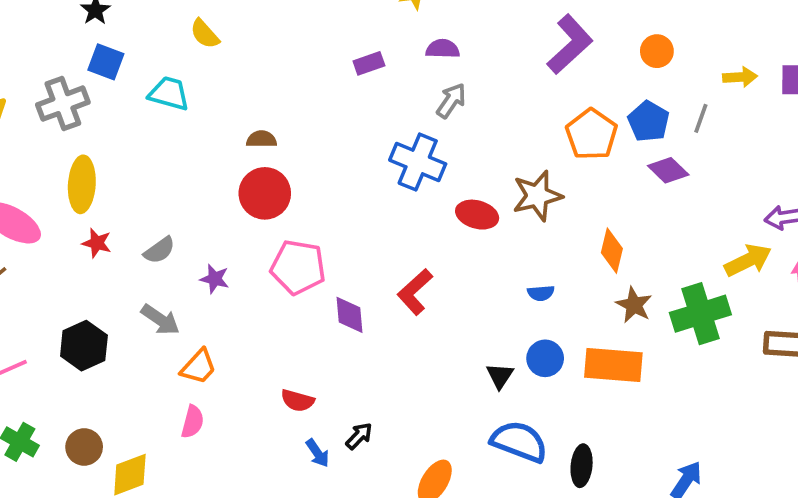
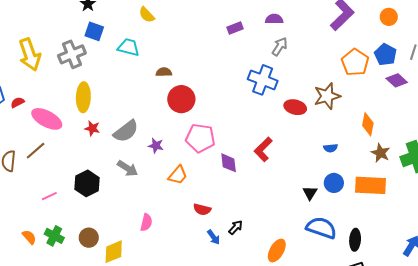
brown semicircle: (262, 139) -> (164, 72), moved
gray semicircle: (159, 250) -> (126, 131), size x1.5
orange trapezoid: (199, 367) -> (178, 175), moved

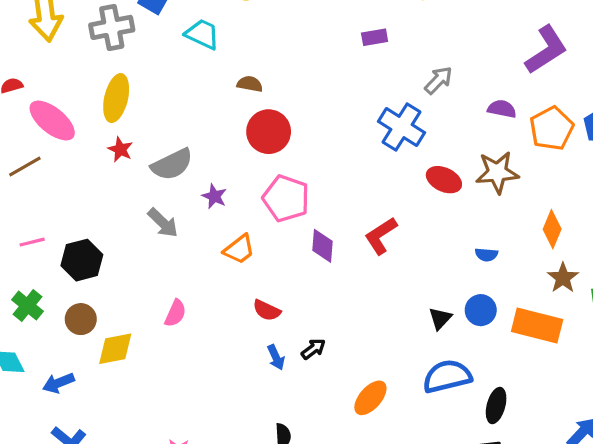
purple semicircle: (274, 19) -> (502, 109), moved
black hexagon: (87, 183) -> (82, 260), moved
blue semicircle: (321, 228) -> (447, 376), turned -44

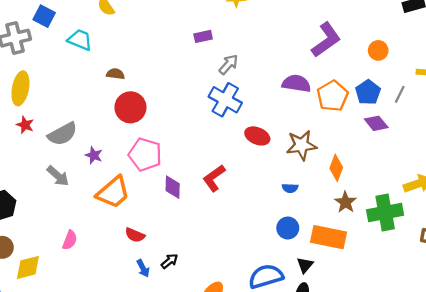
gray arrow: (438, 80) -> (229, 65), moved
purple semicircle: (502, 109) -> (296, 83), size x1.4
brown star: (497, 172) -> (301, 145), moved
orange trapezoid: (239, 249) -> (113, 192), size x1.5
black triangle: (440, 318) -> (305, 265), moved

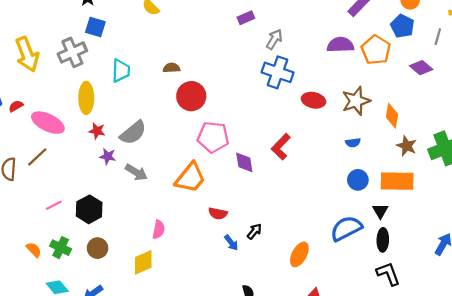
cyan trapezoid: (80, 40) -> (121, 71), moved, turned 80
blue pentagon: (368, 92) -> (402, 26), moved
purple star: (94, 155) -> (108, 156), moved
yellow diamond: (28, 267) -> (143, 262), moved

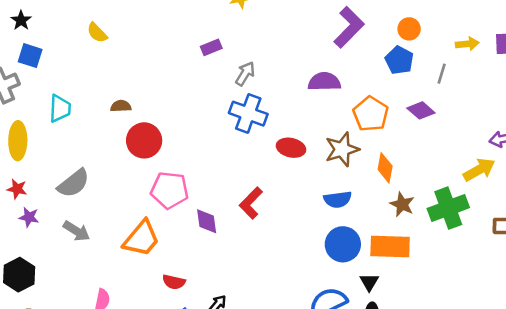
orange pentagon: (376, 50) -> (371, 114), moved
red star: (97, 131) -> (17, 189), moved
blue semicircle: (353, 143) -> (338, 199), size x1.5
purple star: (108, 156) -> (29, 217), moved
blue circle: (358, 180) -> (343, 244), size x1.4

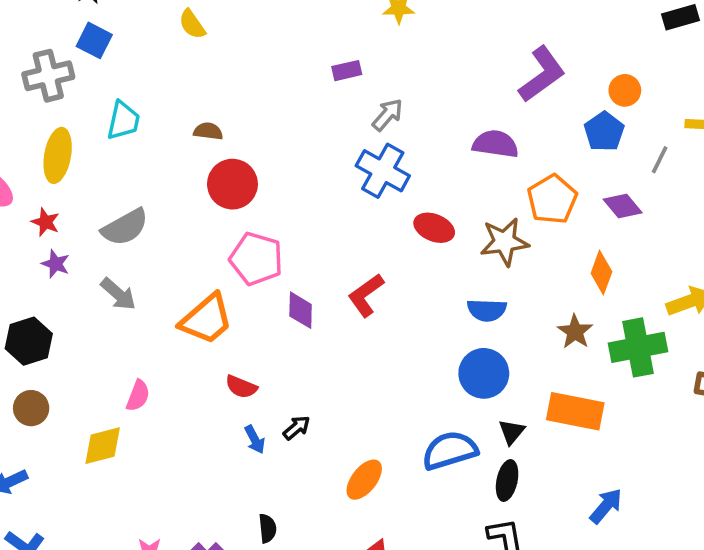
orange diamond: (385, 168) -> (601, 273), moved
orange rectangle: (390, 247) -> (575, 411), moved

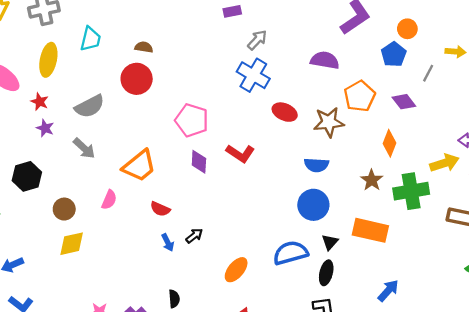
red circle: (232, 184) -> (137, 79), moved
pink pentagon: (256, 259) -> (192, 120), moved
red L-shape: (366, 295) -> (240, 153), turned -112
pink semicircle: (138, 396) -> (109, 200), moved
brown circle: (31, 408) -> (64, 209), moved

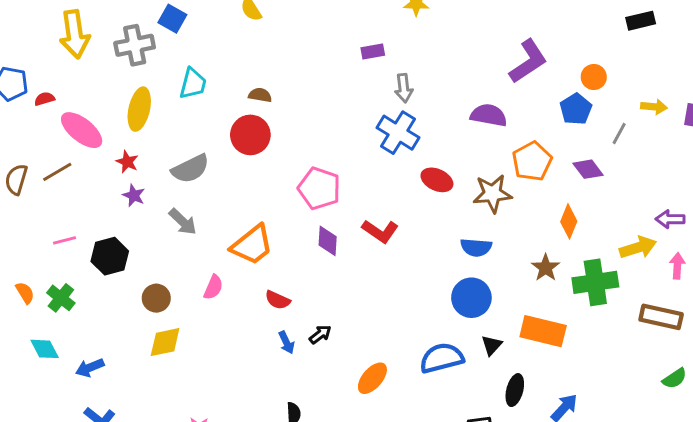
gray arrow: (257, 40) -> (404, 88), turned 130
black ellipse: (326, 273) -> (515, 390), moved

